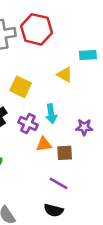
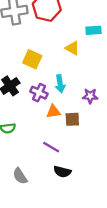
purple line: (59, 183) -> (51, 147), moved

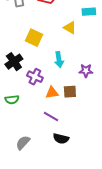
purple cross: (39, 93) -> (35, 77), moved
orange triangle: (53, 112) -> (52, 93), moved
gray semicircle: (20, 176) -> (23, 143), turned 77

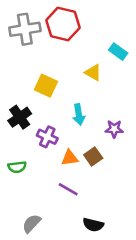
cyan rectangle: (89, 12) -> (118, 52), turned 40
brown square: (70, 92) -> (93, 157), turned -32
black semicircle: (61, 139) -> (93, 225), moved

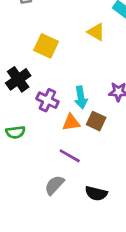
cyan arrow: (79, 115) -> (81, 97), moved
brown square: (93, 157) -> (96, 121), turned -30
gray semicircle: (31, 223) -> (54, 185), moved

